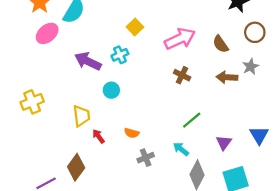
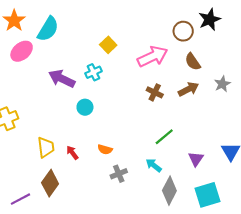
brown circle: (255, 32) -> (183, 31), moved
brown arrow: (227, 77) -> (188, 89), moved, turned 150
yellow trapezoid: (81, 116) -> (46, 147), moved

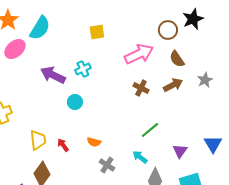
yellow square: (108, 45) -> (97, 32), moved, turned 35
gray cross: (119, 174) -> (107, 165), turned -35

